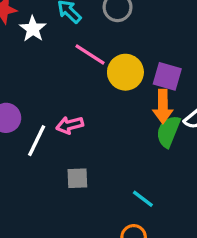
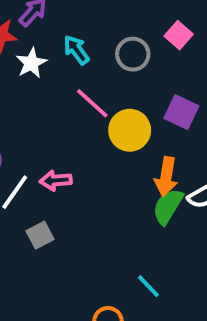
purple square: (167, 76) -> (181, 112), moved
gray square: (77, 178) -> (40, 235), moved, turned -35
cyan line: (143, 199) -> (148, 286), moved

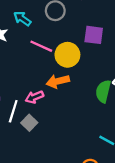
orange arrow: (166, 177) -> (58, 81), moved, turned 85
gray square: (40, 235) -> (29, 123), moved

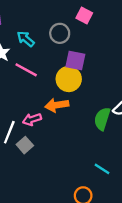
purple square: (94, 35) -> (75, 60), moved
pink line: (41, 46) -> (26, 70), moved

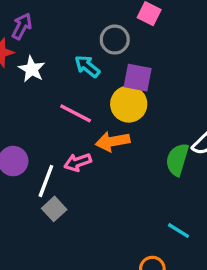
cyan arrow: (26, 39) -> (87, 66), moved
pink line: (26, 70) -> (76, 113), moved
gray square: (25, 145) -> (54, 209), moved

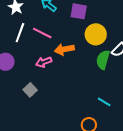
yellow circle: (129, 104) -> (96, 34), moved
white line: (46, 181) -> (20, 33), moved

